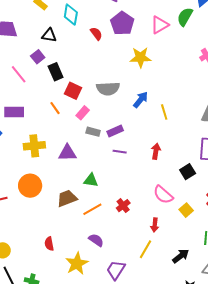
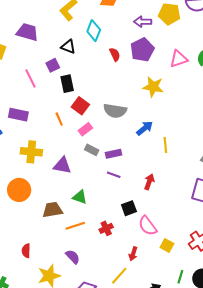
black square: (188, 172) -> (129, 208), moved
yellow square: (186, 210) -> (167, 246), turned -32

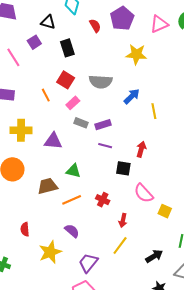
black rectangle: (67, 84) -> (67, 48), moved
black square: (129, 208) -> (123, 168), moved, turned 35
red cross: (106, 228) -> (103, 200), turned -32
red arrow: (133, 254) -> (123, 220), moved

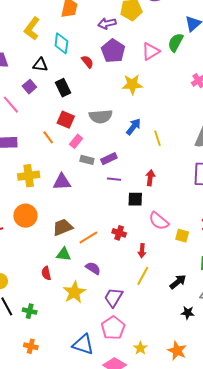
green triangle: (73, 171) -> (64, 254), moved

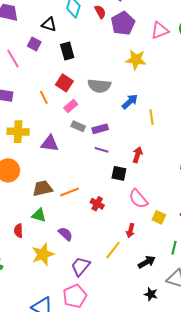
red semicircle: (87, 62) -> (100, 12), moved
purple square: (29, 87) -> (34, 44), turned -32
orange line: (88, 238) -> (69, 192), moved
red arrow: (142, 251) -> (130, 231), moved

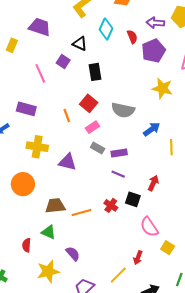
red cross: (97, 204) -> (111, 205), moved

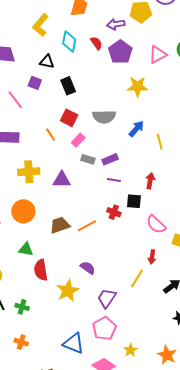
green triangle: (49, 232) -> (26, 249), moved
red semicircle: (27, 245) -> (41, 270), size x1.5

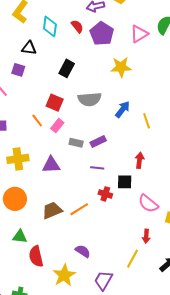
black rectangle: (68, 86) -> (67, 68), moved, turned 54
pink rectangle: (78, 140) -> (57, 126), moved
purple line: (114, 180) -> (97, 168), moved

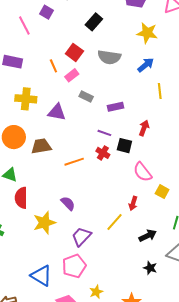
blue arrow: (123, 109) -> (146, 65), moved
purple rectangle: (98, 141) -> (115, 107), moved
purple line: (97, 168) -> (104, 133), moved
brown trapezoid: (52, 210) -> (41, 146), moved

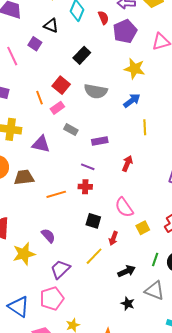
black square: (124, 146) -> (93, 221), moved
red cross: (103, 153) -> (85, 187), turned -32
yellow square: (162, 192) -> (143, 228), turned 32

